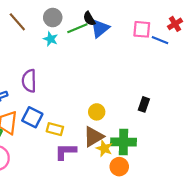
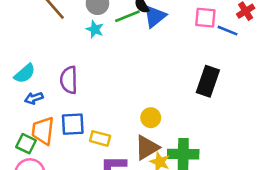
black rectangle: (144, 104) -> (208, 81), moved, size x1.6
blue square: (32, 117) -> (73, 124), turned -30

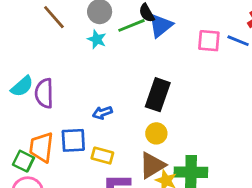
pink square: (205, 18) -> (209, 41), moved
purple semicircle: (69, 80) -> (44, 93), moved
black rectangle: (208, 81) -> (158, 95), moved
blue arrow: (34, 98) -> (102, 113), moved

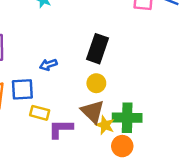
yellow rectangle: (102, 156) -> (40, 113), moved
brown triangle: (152, 165) -> (93, 112), turned -45

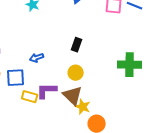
black rectangle: (98, 49) -> (77, 45), size x0.6
green cross: (127, 118) -> (130, 65), moved
purple L-shape: (61, 129) -> (47, 91), moved

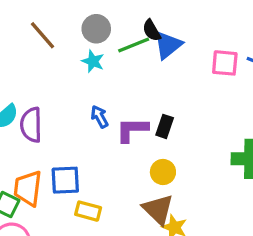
blue arrow: (37, 58) -> (99, 117), moved, turned 80
purple L-shape: (47, 91) -> (132, 130), moved

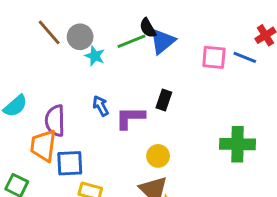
gray circle: (96, 29) -> (80, 37), moved
purple semicircle: (31, 125) -> (55, 121), moved
black rectangle: (165, 126) -> (164, 100), moved
orange trapezoid: (28, 188) -> (43, 146), moved

